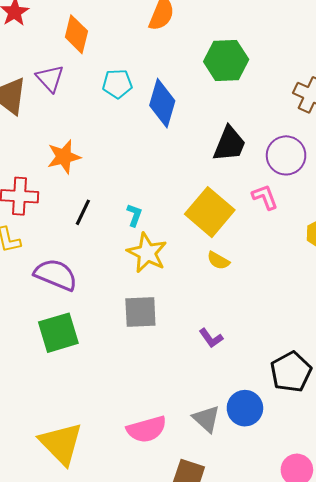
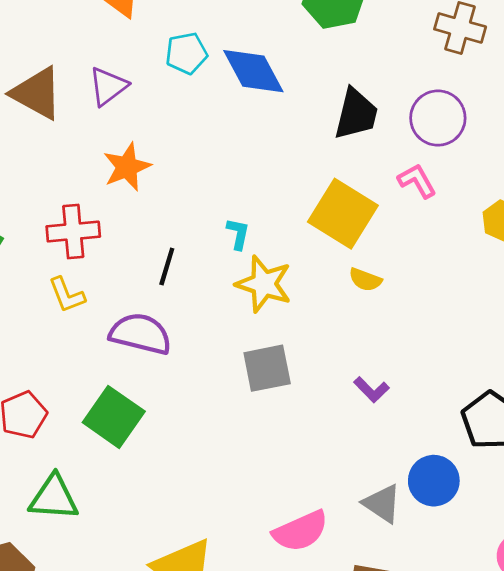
purple triangle: (50, 78) -> (108, 86), moved, turned 44
blue diamond: (162, 103) -> (253, 71), turned -36
black line: (83, 212) -> (167, 266), moved
green square: (58, 333) -> (114, 417), moved, turned -30

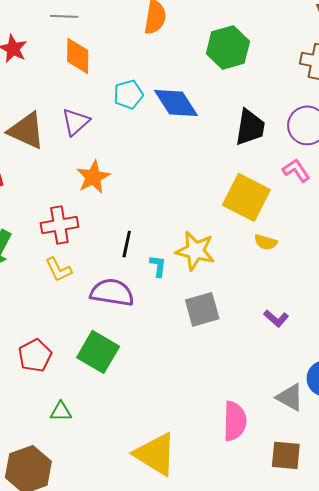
cyan L-shape: (238, 234) -> (158, 266), moved
green triangle: (54, 498) -> (61, 412), size x0.6
pink semicircle: (301, 531) -> (235, 421), turned -60

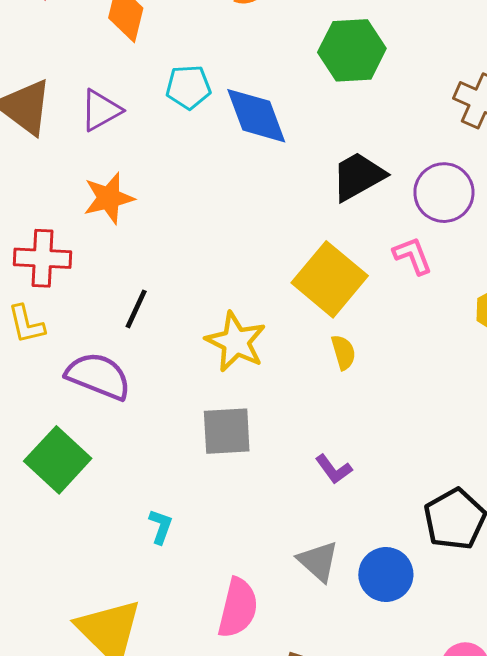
black trapezoid: (250, 127) -> (358, 176), turned -141
yellow semicircle: (266, 242) -> (343, 352), turned -135
cyan L-shape: (158, 266) -> (161, 527), moved
gray triangle: (290, 397) -> (318, 561), moved

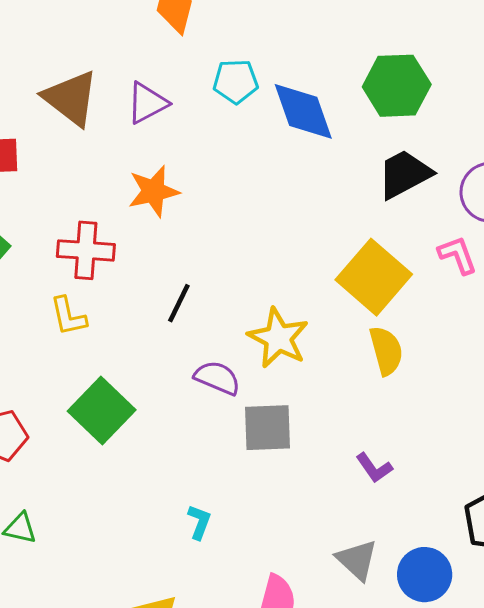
green hexagon: (352, 50) -> (397, 86), moved
yellow semicircle: (343, 352) -> (386, 351), size x1.4
purple semicircle: (98, 376) -> (217, 378), moved, size x0.7
green square: (58, 460) -> (102, 410), moved

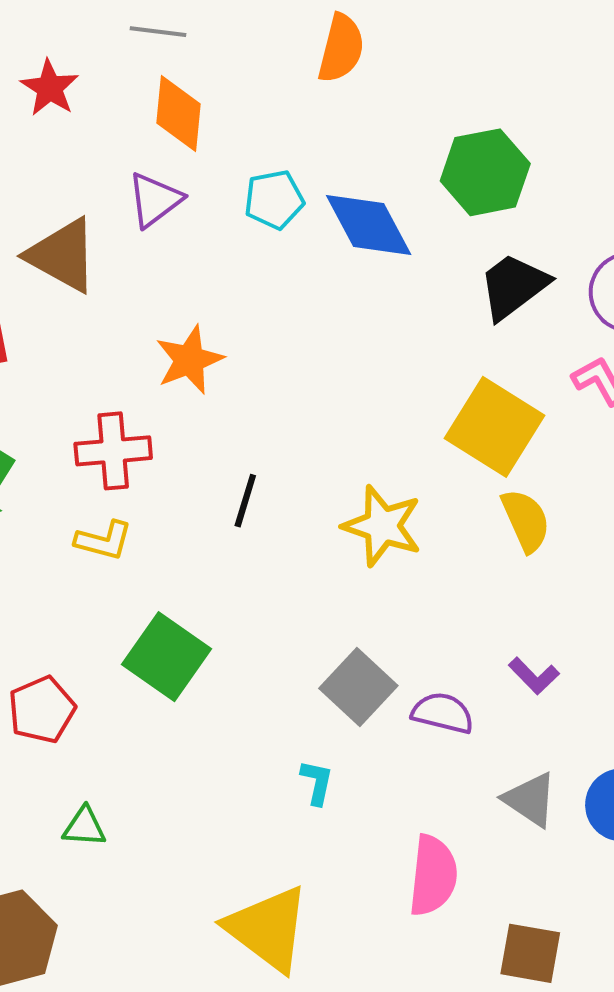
purple triangle: (147, 103) -> (155, 200), moved
yellow L-shape: (68, 316) -> (104, 540), turned -54
purple semicircle: (217, 378) -> (443, 713), moved
gray square: (268, 428) -> (358, 687), moved, turned -36

